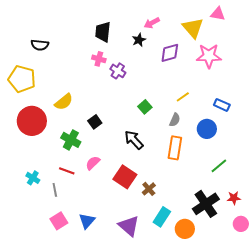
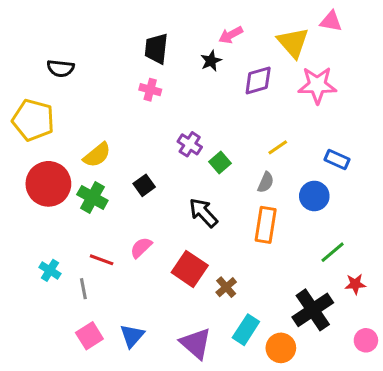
purple cross: (118, 71) -> (190, 144), moved
green cross: (71, 140) -> (92, 198), moved
red star: (234, 198) -> (355, 284), moved

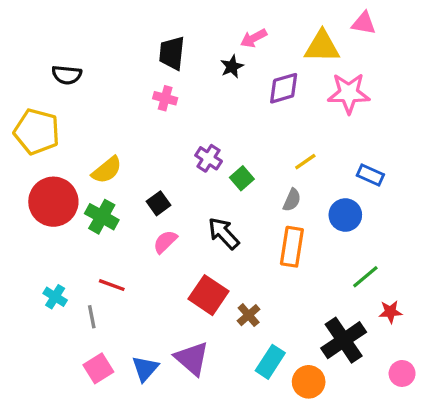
yellow triangle: (293, 43) -> (322, 47), turned -48
pink semicircle: (141, 248) -> (165, 242), moved
purple triangle: (196, 343) -> (192, 358), moved

